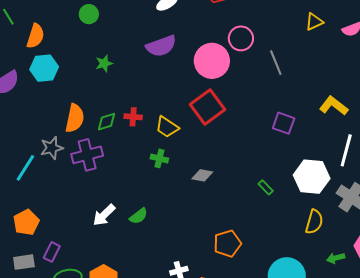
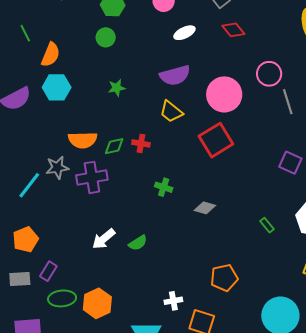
pink circle: (241, 38) -> (269, 74), moved
orange semicircle: (75, 118) -> (83, 140), turned 72
yellow trapezoid: (167, 127) -> (171, 112), moved

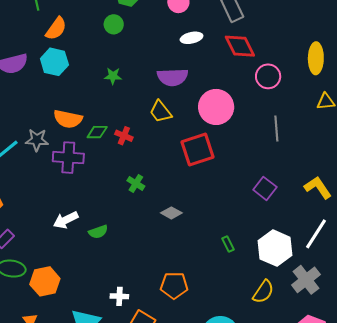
red diamond: (233, 30) -> (240, 46), size x1.4
pink circle: (269, 74) -> (268, 76), moved

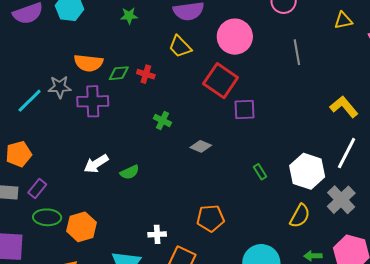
red square: (198, 149) -> (221, 81), turned -32
purple square: (265, 188) -> (245, 109), moved, turned -35

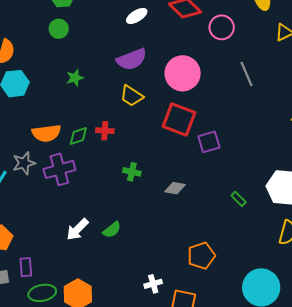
purple rectangle: (37, 188) -> (26, 267), turned -30

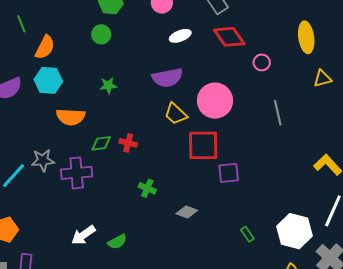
pink circle: (222, 27) -> (262, 62), size x0.7
yellow trapezoid: (132, 96) -> (176, 114), moved
red square: (179, 120) -> (203, 145), turned -32
orange semicircle: (46, 133) -> (71, 117), moved

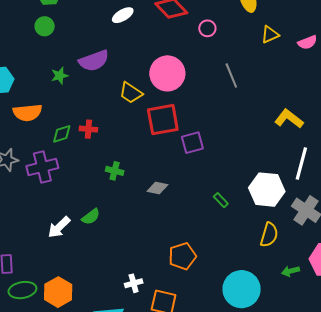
purple semicircle: (167, 78) -> (94, 61), moved
green semicircle: (117, 242) -> (91, 217), moved

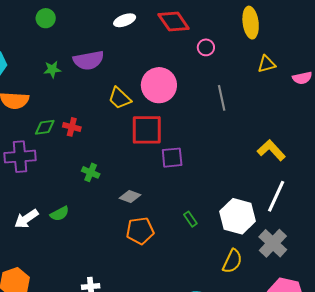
orange pentagon: (182, 256) -> (140, 231), moved

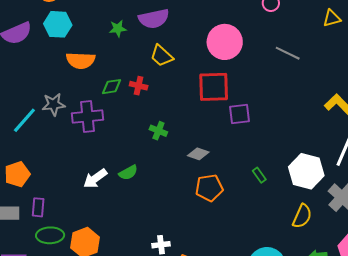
yellow trapezoid: (120, 98) -> (162, 56), moved
gray line: (222, 98) -> (288, 53), turned -50

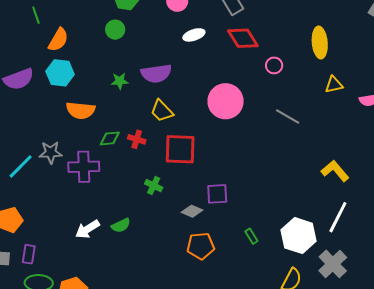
red square: (214, 87) -> (180, 149), moved
purple square: (239, 114) -> (217, 194), moved

